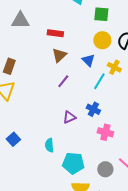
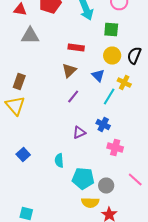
red rectangle: (55, 33) -> (76, 48), moved
gray circle: (105, 169) -> (106, 186), moved

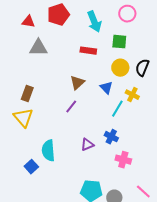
red rectangle: (76, 48) -> (88, 51), moved
purple line: (73, 96) -> (71, 107), moved
cyan semicircle: (59, 160) -> (48, 151), moved, size x1.5

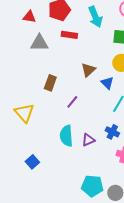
red rectangle: (88, 51) -> (69, 35), moved
brown triangle: (77, 83) -> (88, 70), moved
brown rectangle: (27, 94) -> (50, 83), moved
cyan semicircle: (48, 151) -> (66, 136), moved

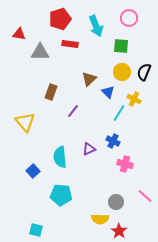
red triangle: (29, 17) -> (19, 34), moved
cyan semicircle: (66, 136) -> (60, 157), moved
cyan pentagon: (92, 186) -> (61, 195), moved

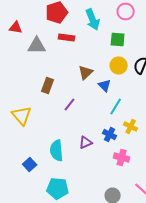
yellow cross: (134, 99) -> (131, 126), moved

